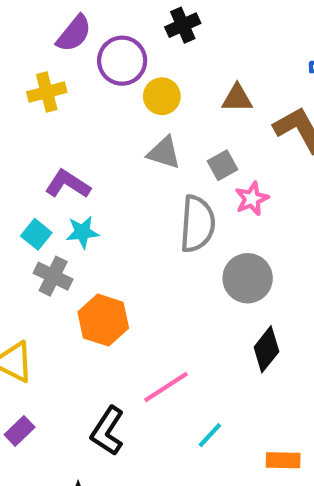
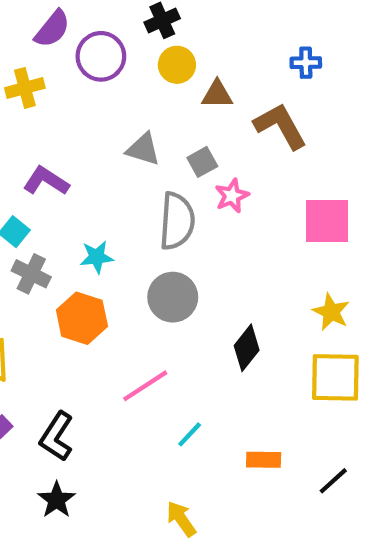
yellow circle: (162, 96) -> (177, 65), moved
cyan star: (82, 232) -> (97, 257), moved
gray circle: (248, 278) -> (173, 297), moved
black L-shape: (107, 431) -> (57, 437), moved

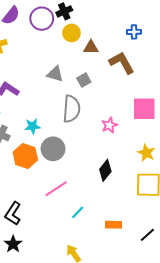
purple circle: (101, 56) -> (42, 19), moved
pink star: (232, 196) -> (109, 125), moved
gray circle: (173, 297) -> (53, 149), moved

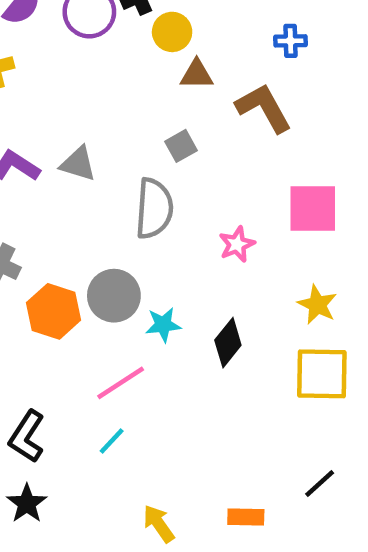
yellow circle: (71, 33) -> (172, 32), moved
gray triangle: (55, 74) -> (78, 164), moved
cyan star: (33, 126) -> (163, 325), moved
cyan line: (78, 212) -> (112, 441), moved
orange rectangle: (114, 225) -> (246, 517), moved

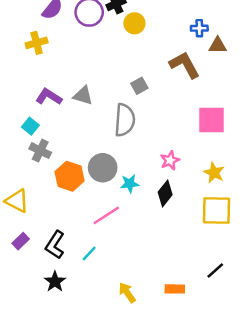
brown triangle: (197, 74) -> (218, 45), moved
pink star: (237, 244) -> (170, 160), moved
cyan line: (112, 441) -> (89, 253), moved

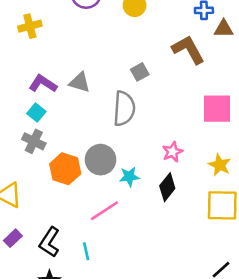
cyan square: (30, 126) -> (36, 112), moved
cyan line: (89, 253) -> (86, 251), turned -56

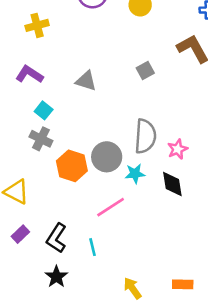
purple L-shape: (43, 84) -> (29, 74), moved
gray semicircle: (124, 109) -> (145, 136), moved
black diamond: (167, 187) -> (172, 184), turned -48

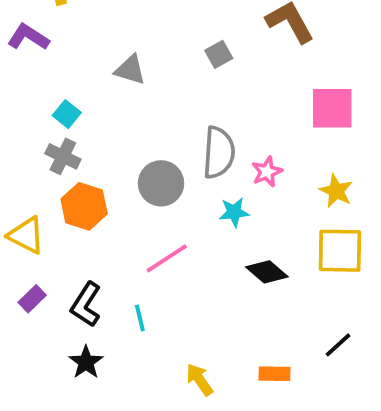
purple L-shape: (29, 74) -> (28, 37), moved
orange hexagon: (72, 166) -> (84, 206), moved
cyan star: (135, 174) -> (234, 212), moved
black diamond: (172, 184) -> (267, 272), moved, turned -40

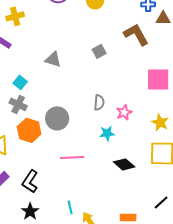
gray semicircle: (219, 153) -> (99, 102), size x0.6
gray circle: (161, 183) -> (57, 118), moved
pink line: (167, 258) -> (72, 157), turned 30
cyan line: (140, 318) -> (70, 207), moved

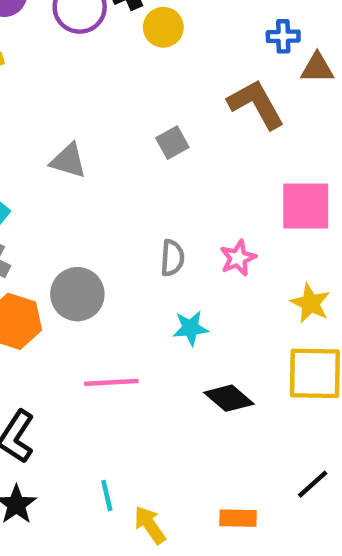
pink star: (124, 112) -> (238, 258), moved

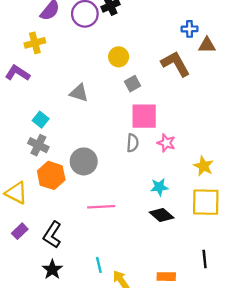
yellow circle: (163, 27) -> (119, 57), moved
pink square: (306, 206) -> (144, 116), moved
pink star: (238, 258) -> (166, 143), turned -30
cyan star: (190, 328) -> (159, 187), moved
black line: (313, 484) -> (205, 259), turned -54

